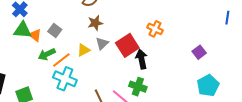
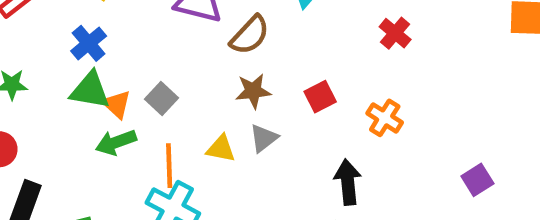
red square: (127, 45) -> (320, 97), moved, size x0.6
yellow triangle: (84, 50) -> (221, 149), turned 32
green arrow: (47, 54) -> (116, 142), moved
orange line: (61, 60) -> (169, 166), turned -60

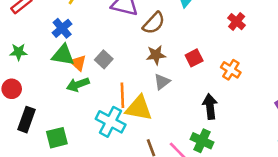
yellow triangle: (221, 149) -> (139, 108), moved, size x1.6
orange line: (169, 166) -> (122, 95), moved

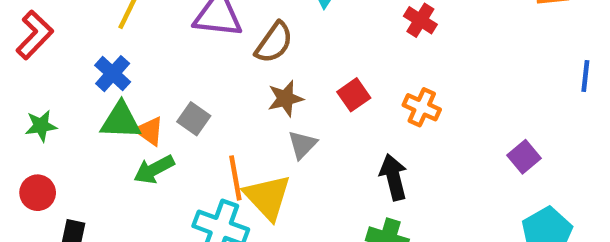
yellow triangle: (139, 108) -> (267, 197), turned 44

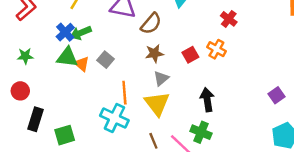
orange cross: (422, 107) -> (216, 49), moved
green arrow: (154, 169) -> (81, 33), moved
yellow triangle: (267, 197) -> (157, 104), moved

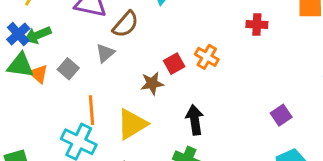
red cross: (229, 19) -> (257, 25), moved, turned -35
brown star: (154, 53) -> (152, 83), moved
gray triangle: (161, 78) -> (105, 53), moved
yellow triangle: (157, 104) -> (132, 124), turned 36

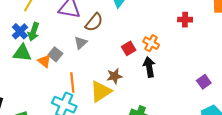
green arrow: (38, 35) -> (33, 32), turned -48
orange triangle: (39, 74) -> (44, 61), moved
brown star: (152, 83) -> (114, 76), moved
black arrow: (195, 120) -> (149, 67), moved

